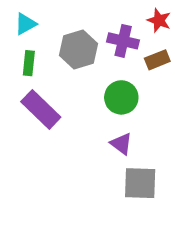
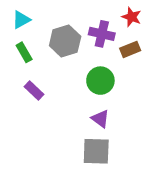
green rectangle: (29, 63) -> (24, 52), turned -36
purple rectangle: (41, 109) -> (34, 90), size x0.6
gray square: (140, 183) -> (96, 151), moved

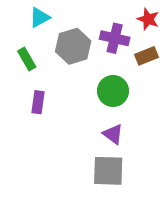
cyan triangle: (21, 20) -> (40, 18), moved
purple rectangle: (34, 90) -> (38, 102), turned 54

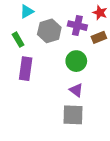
purple rectangle: (38, 102) -> (26, 69), size x1.5

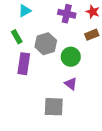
purple cross: (77, 26) -> (67, 14), moved
gray hexagon: (49, 31) -> (46, 44), moved
gray square: (73, 115) -> (54, 107), moved

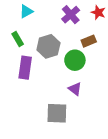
purple cross: (67, 14) -> (71, 15), turned 36
brown rectangle: (92, 35) -> (89, 41), moved

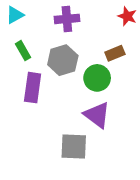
cyan triangle: (26, 11) -> (15, 15), moved
purple cross: (71, 15) -> (67, 19), moved, turned 36
purple triangle: (75, 89) -> (97, 115), size x1.5

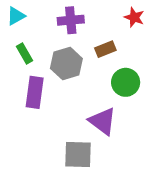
brown rectangle: (115, 53) -> (105, 49), moved
green circle: (97, 78) -> (126, 82), moved

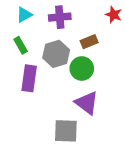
cyan triangle: (16, 16) -> (24, 15), moved
green circle: (126, 82) -> (82, 69), moved

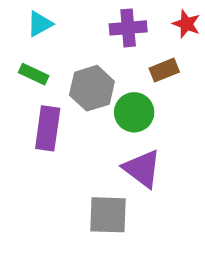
purple cross: (60, 17) -> (128, 28), moved
brown rectangle: (89, 42) -> (164, 70), moved
green rectangle: (21, 45) -> (34, 74), turned -35

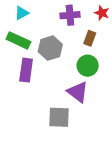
brown rectangle: (164, 70) -> (90, 38), turned -48
green rectangle: (34, 74) -> (18, 40), size x1.5
green circle: (134, 112) -> (88, 66), moved

